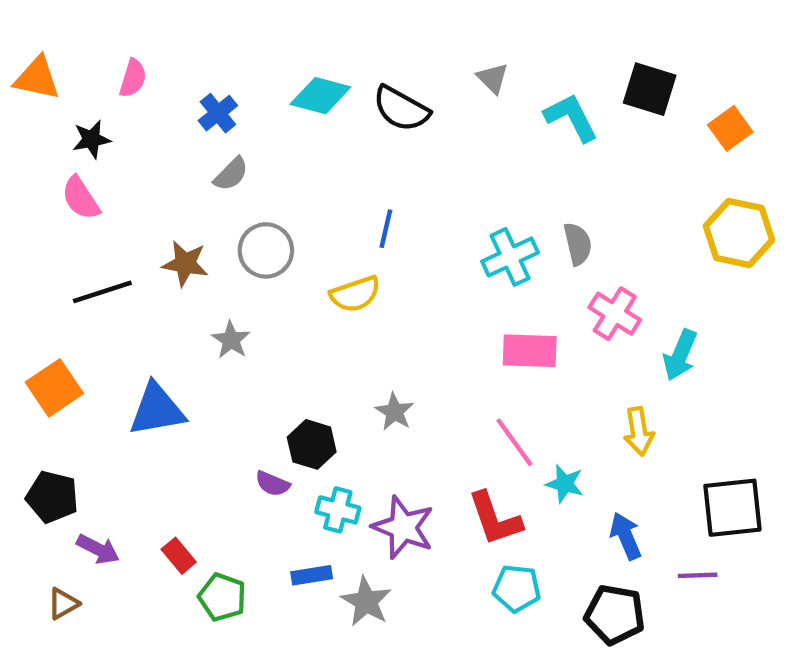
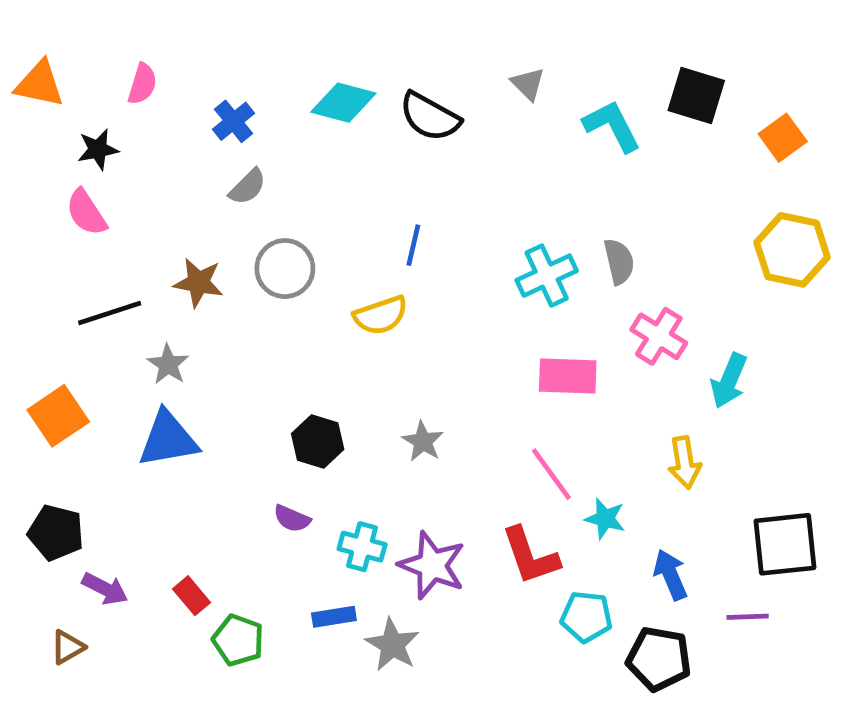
gray star: (231, 340) -> (168, 364), moved
black hexagon: (312, 444) -> (318, 441), moved
cyan pentagon: (517, 588) -> (586, 617), moved

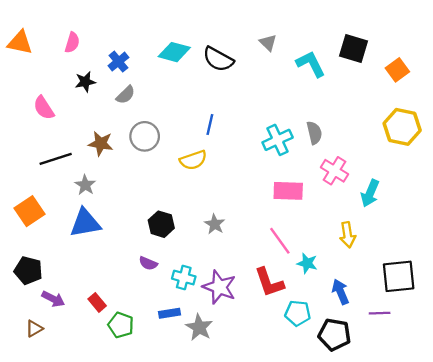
black star: (98, 149) -> (85, 82), moved

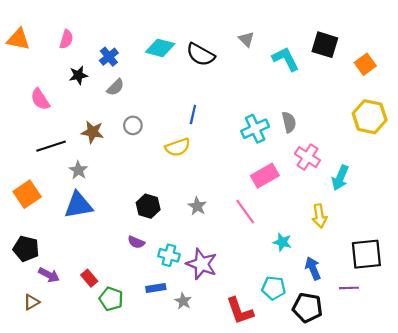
gray circle: (145, 136) -> (133, 125), size x0.7
pink rectangle: (288, 191) -> (265, 176), turned -32
pink line: (280, 241) -> (245, 212), moved
red L-shape: (269, 282) -> (240, 311), moved
gray star: (199, 327) -> (183, 301), size x0.7

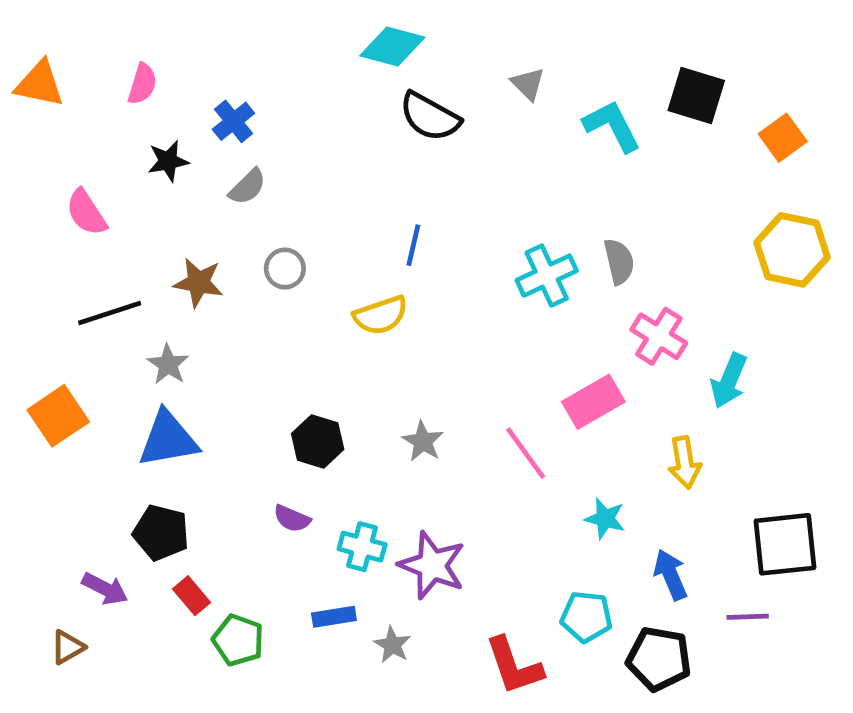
cyan diamond: (160, 48) -> (392, 47), moved
pink rectangle: (265, 176) -> (593, 402), moved
black pentagon: (26, 249) -> (161, 533), moved

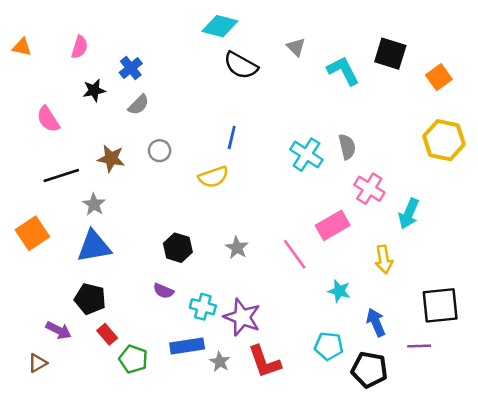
orange triangle: (40, 84) -> (22, 47), size x0.7
cyan cross: (547, 276) -> (306, 155), turned -32
blue rectangle: (334, 617) -> (187, 346), size x1.4
red L-shape: (514, 666) -> (264, 362), moved

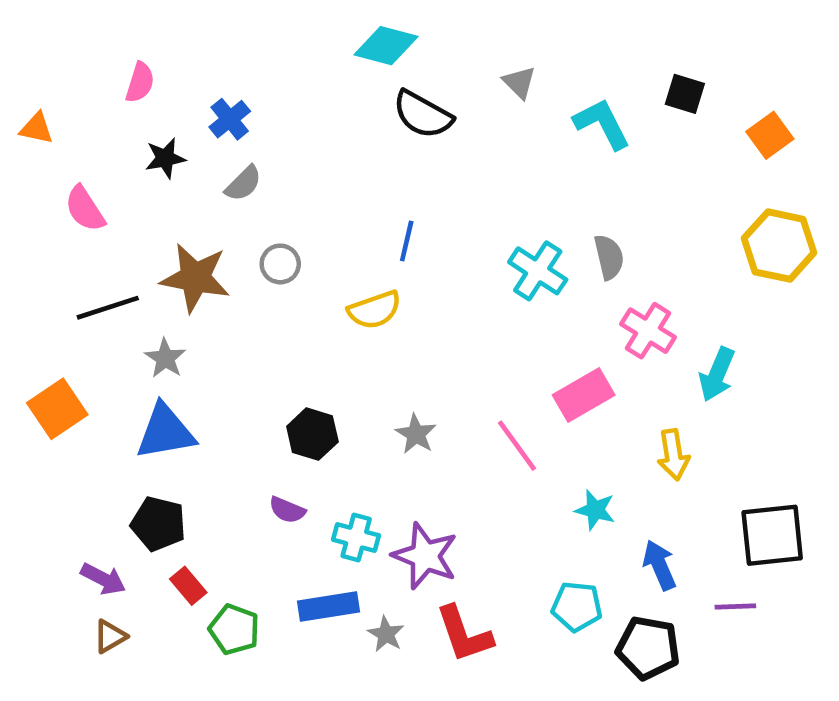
orange triangle: (22, 47) -> (37, 128), moved
black square: (390, 54) -> (685, 94), size x0.7
brown star: (111, 159) -> (195, 278), size x1.4
brown triangle: (38, 363) -> (110, 636), moved

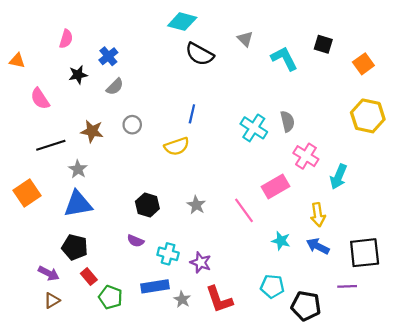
brown star: (195, 278) -> (92, 131), size x0.7
purple star: (425, 556) -> (201, 262), size x0.7
blue arrow: (660, 565) -> (318, 246), moved, turned -40

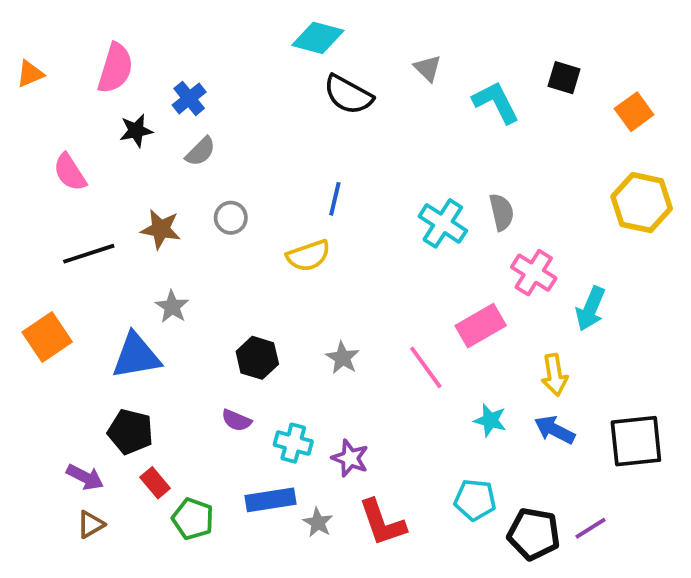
pink semicircle: (66, 39) -> (115, 68), size x1.5
orange triangle: (17, 61) -> (30, 74), moved, turned -35
gray star: (78, 169) -> (172, 307), moved
purple line: (347, 286) -> (591, 528), moved, turned -30

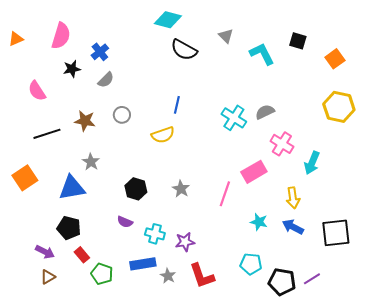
gray semicircle: (502, 212) -> (265, 112), turned -102
pink line: (426, 367) -> (225, 194), turned 55
purple star: (350, 458) -> (185, 242), turned -30

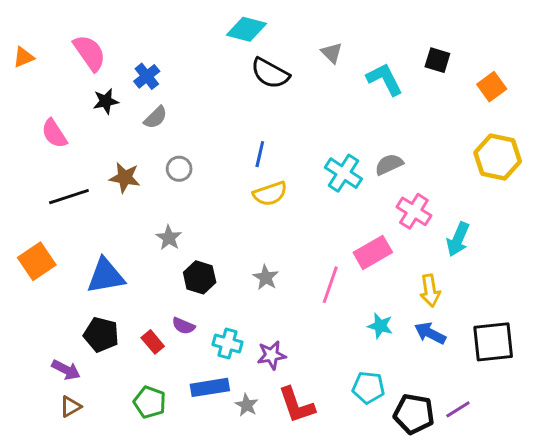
pink semicircle: (61, 36) -> (90, 53), turned -52
yellow semicircle: (163, 135) -> (270, 194), moved
gray star: (91, 162) -> (169, 238), moved
red rectangle: (82, 255) -> (153, 342), moved

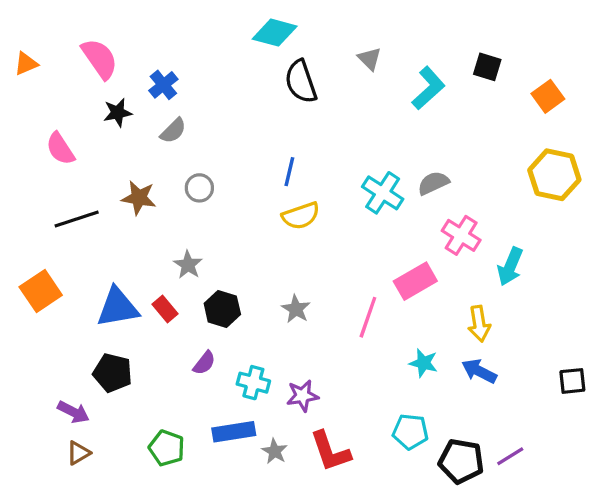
black semicircle: (270, 73) -> (301, 82), turned 42
cyan L-shape: (385, 79) -> (428, 88), turned 75
purple semicircle: (183, 326) -> (204, 363), turned -75
red rectangle: (153, 342) -> (165, 309), moved
black square: (493, 342) -> (572, 381), moved, size x0.6

